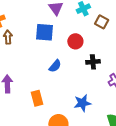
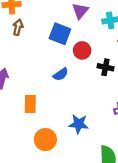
red circle: (75, 41) -> (82, 50), moved
black cross: (93, 62) -> (105, 67), moved

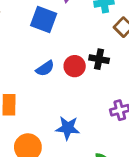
red circle: (82, 50) -> (75, 66), moved

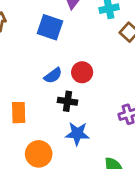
black cross: (99, 59) -> (67, 101), moved

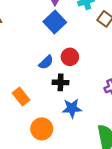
blue square: (50, 27) -> (55, 22), moved, turned 35
orange rectangle: (19, 113) -> (21, 97), turned -30

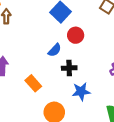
red circle: (70, 57) -> (76, 35), moved

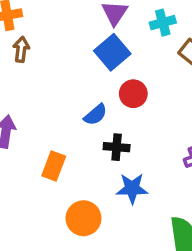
orange rectangle: (33, 83) -> (54, 166), turned 56

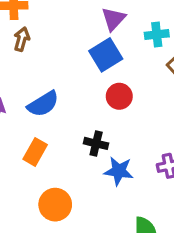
blue semicircle: (95, 115) -> (43, 104), moved, size x1.4
blue star: (132, 188) -> (119, 171), moved

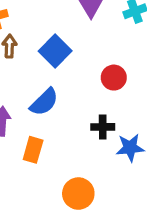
blue square: (106, 55) -> (55, 51), moved
orange rectangle: (35, 152) -> (33, 150), moved

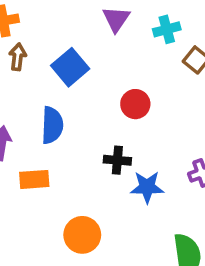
blue semicircle: (44, 102) -> (52, 125), turned -48
orange rectangle: (33, 150) -> (34, 179), turned 65

